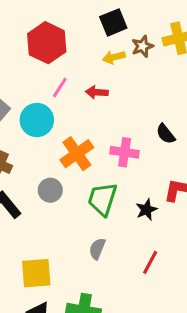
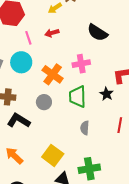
pink line: (60, 88) -> (28, 38), turned -32
black semicircle: (166, 134) -> (97, 33), moved, size x1.5
yellow square: (36, 273) -> (53, 155), turned -30

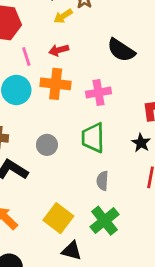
orange cross: (53, 74) -> (56, 84), moved, turned -30
black star: (106, 94) -> (141, 143), moved
green cross: (89, 169) -> (104, 221), moved, turned -30

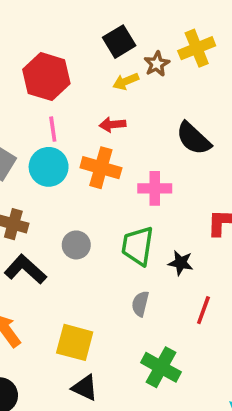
pink line: (26, 57) -> (53, 129), moved
black star: (141, 143) -> (181, 263), moved, turned -30
yellow square: (58, 218) -> (75, 342), turned -32
green cross: (104, 221) -> (161, 367), moved, turned -32

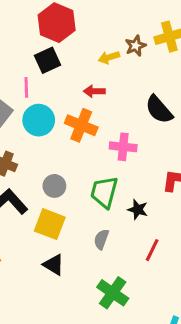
black square: (119, 42) -> (48, 60), moved
red hexagon: (46, 77) -> (57, 23), moved
pink line: (53, 129) -> (26, 87), moved
yellow square: (75, 342) -> (50, 224), moved
black triangle: (85, 388) -> (54, 265), moved

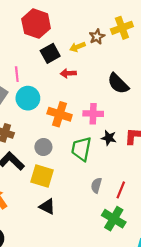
black square: (48, 60) -> (50, 53), moved
orange cross: (81, 125) -> (60, 114), moved
black star: (138, 210) -> (109, 138), moved
gray semicircle: (101, 239) -> (96, 185), moved
green cross: (113, 293) -> (114, 219), moved

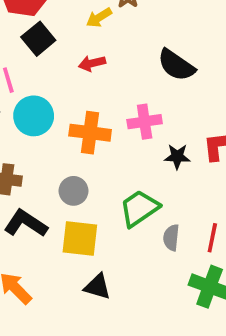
black square: (50, 53) -> (38, 39), moved
green trapezoid: (81, 149) -> (139, 208), moved, turned 55

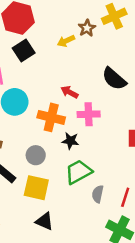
red arrow: (92, 63) -> (69, 92), moved, turned 35
black star: (177, 156) -> (70, 141), moved

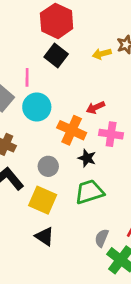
black square: (24, 50) -> (56, 56), turned -30
red arrow: (69, 92) -> (95, 107), turned -63
gray semicircle: (98, 194) -> (102, 238), moved

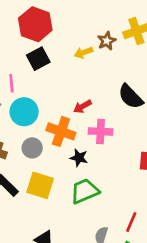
black square: (56, 56) -> (38, 59), turned 30
gray circle: (48, 166) -> (32, 148), moved
yellow square: (43, 200) -> (40, 185), moved

